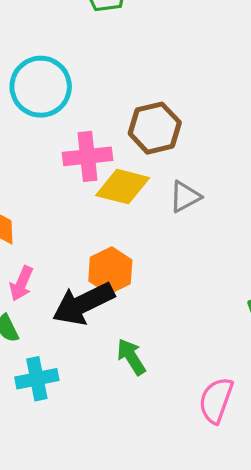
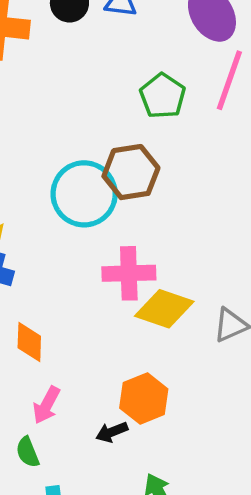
brown hexagon: (155, 128) -> (131, 172), moved
black arrow: (83, 304) -> (112, 432), size x0.5

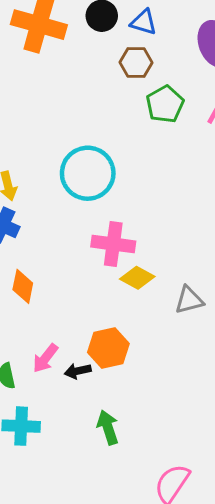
brown hexagon: (131, 172) -> (136, 63), moved, size x0.7
yellow diamond: (164, 309) -> (137, 278), size x0.7
pink arrow: (47, 405) -> (45, 358), moved

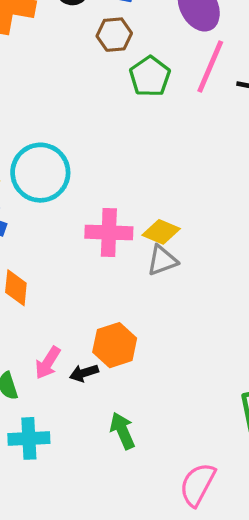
cyan circle: (88, 173) -> (40, 173), moved
yellow diamond: (137, 278) -> (161, 232), moved
gray triangle: (189, 300) -> (162, 260), moved

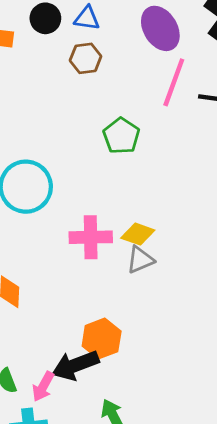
green pentagon: (150, 76) -> (121, 136), moved
pink arrow: (48, 363) -> (43, 386), moved
black arrow: (84, 373) -> (75, 365), size x1.8

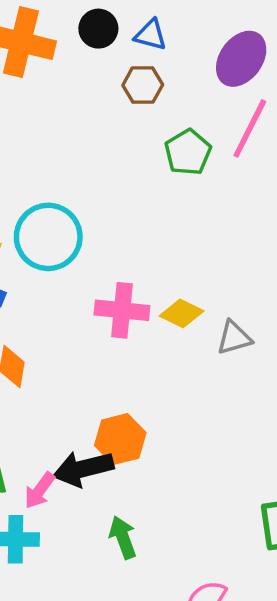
purple ellipse: (160, 28) -> (241, 59), turned 60
green pentagon: (121, 136) -> (188, 152), moved
gray triangle: (140, 260) -> (234, 338), moved

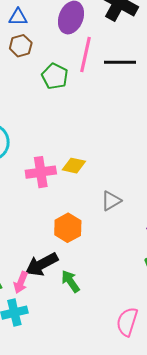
gray triangle: (234, 338) -> (111, 201), moved
orange hexagon: (120, 439) -> (68, 228), moved
green arrow: (123, 537) -> (70, 281), moved

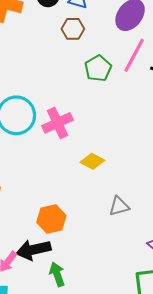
pink cross: (41, 172) -> (57, 123), moved, turned -32
orange hexagon: (68, 228) -> (51, 219), moved

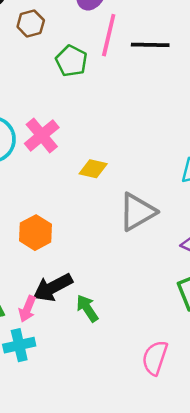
gray triangle: (119, 206) -> (137, 212), size x1.6
orange hexagon: (51, 219) -> (36, 233), moved

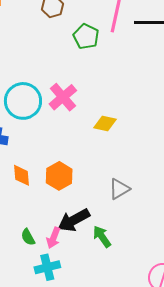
gray triangle: (137, 212) -> (119, 189), moved, size x0.7

